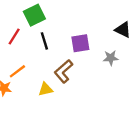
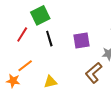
brown L-shape: (64, 71) -> (94, 73), moved

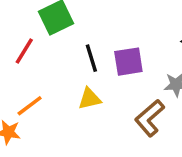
black line: (49, 39) -> (91, 58), moved
yellow triangle: (50, 82) -> (90, 99), moved

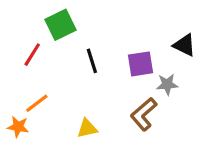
purple square: (128, 62) -> (141, 64), moved
yellow triangle: (90, 99) -> (87, 128), moved

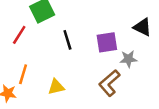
orange line: (37, 103) -> (23, 74), turned -36
yellow triangle: (87, 128) -> (56, 87), moved

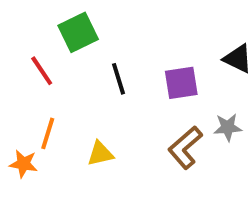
red line: (19, 35) -> (42, 71), turned -66
gray star: (128, 59) -> (228, 127), moved

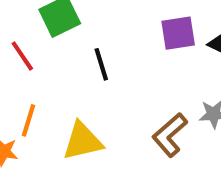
purple square: (181, 83) -> (178, 33), moved
yellow triangle: (100, 154) -> (83, 141), size x1.5

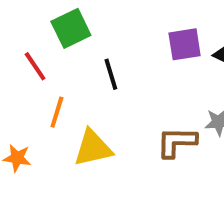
orange line: (29, 120) -> (57, 112), moved
brown L-shape: (170, 135) -> (177, 142), turned 42

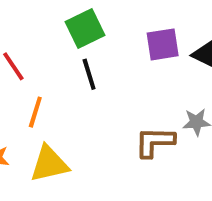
green square: (71, 28) -> (85, 29), moved
yellow triangle: (93, 148) -> (49, 164), moved

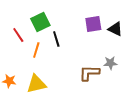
green square: (85, 29) -> (40, 22), moved
orange line: (35, 112) -> (36, 50), moved

